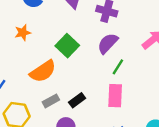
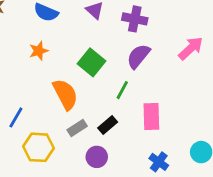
green line: (118, 67) -> (122, 90), moved
orange semicircle: (43, 71) -> (65, 94), turned -80

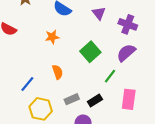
orange semicircle: (65, 94) -> (58, 72), moved, size x0.6

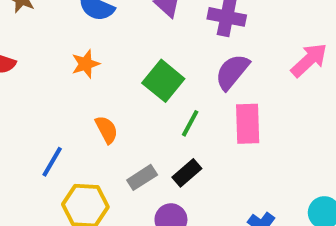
green line: (110, 76) -> (190, 123), moved
pink rectangle: (129, 99) -> (248, 124), moved

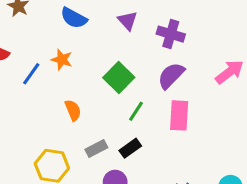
orange star: (86, 64) -> (62, 60), turned 30
blue line: (52, 162) -> (31, 74), moved

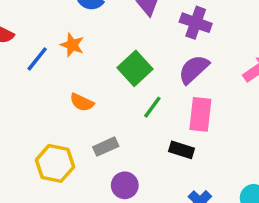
orange semicircle: (73, 110) -> (82, 102), turned 135
black rectangle: (130, 148) -> (182, 150), moved, turned 50

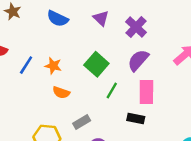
purple cross: (196, 23) -> (136, 27), turned 30
orange star: (72, 45) -> (53, 66), moved

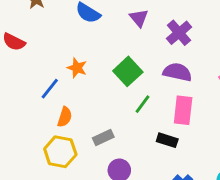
purple semicircle: (138, 60) -> (177, 72), turned 55
blue line: (26, 65) -> (50, 89), moved
orange semicircle: (61, 92) -> (65, 117), moved, turned -98

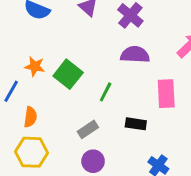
green square: (128, 71) -> (68, 74), moved
pink rectangle: (183, 110) -> (166, 94), moved
gray rectangle: (103, 137) -> (88, 129), moved

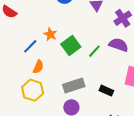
green line: (106, 92) -> (94, 51), moved
gray rectangle: (88, 129) -> (74, 85), size x1.5

